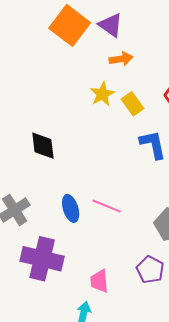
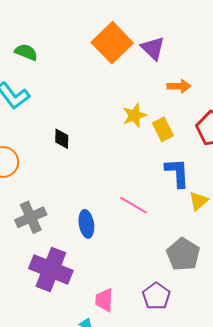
orange arrow: (121, 59) -> (179, 86), moved
black diamond: (43, 146) -> (62, 139), moved, size x0.7
pink line: (107, 206) -> (133, 205), moved

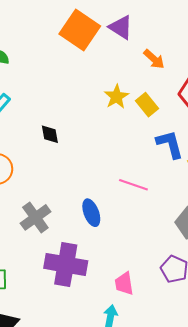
orange arrow: (179, 86) -> (154, 59), turned 55

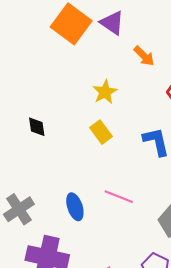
yellow rectangle: (147, 105) -> (101, 132), moved
pink line: (133, 185) -> (119, 197), moved

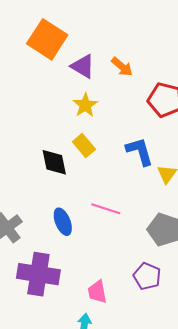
purple triangle: (112, 23) -> (83, 66), moved
black diamond: (37, 127) -> (54, 162), moved, size x1.4

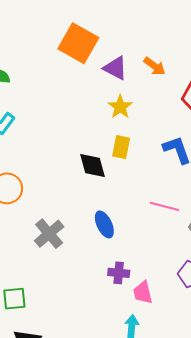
yellow rectangle: (84, 145) -> (121, 147), turned 55
pink line: (106, 209) -> (164, 206), moved
purple cross: (38, 274) -> (119, 273), moved, size x0.5

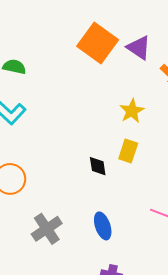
purple triangle: (115, 68) -> (139, 48), moved
black diamond: (93, 166) -> (98, 166), size x0.7

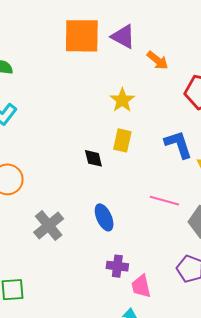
orange square: (98, 43) -> (82, 36), turned -30

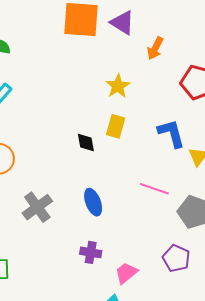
orange arrow: (158, 60) -> (155, 48), turned 75
purple cross: (117, 266) -> (91, 252), moved
pink trapezoid: (141, 286) -> (126, 273), turned 60

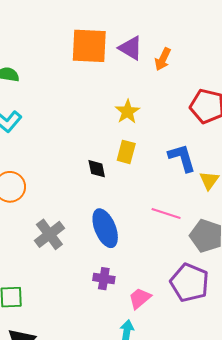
orange arrow: (155, 48) -> (163, 59), moved
blue ellipse: (93, 202) -> (105, 228), size x1.4
purple pentagon: (176, 258) -> (190, 283), size x1.4

